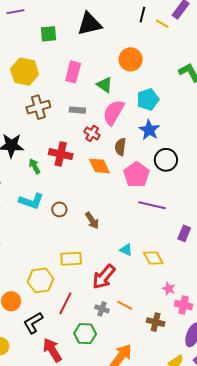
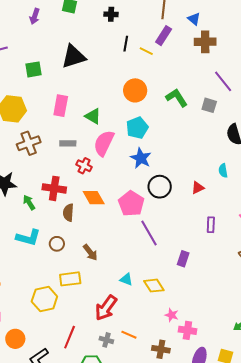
orange circle: (131, 59) -> (135, 90), moved
brown semicircle: (120, 147) -> (68, 213), moved
purple line: (152, 205) -> (149, 233), turned 52
yellow rectangle: (71, 259) -> (70, 279), moved
yellow hexagon: (41, 280) -> (44, 299), moved

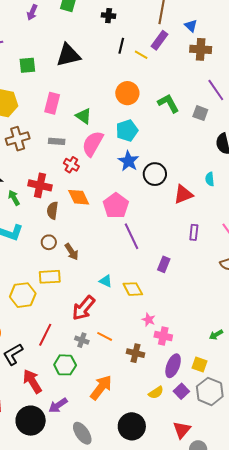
black circle: (160, 187) -> (155, 174), moved
red triangle: (198, 188) -> (183, 194), size x1.5
brown circle: (57, 244) -> (49, 242), moved

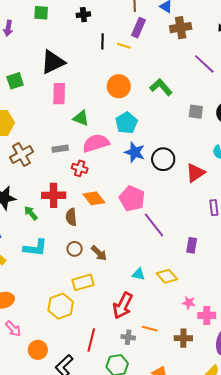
pink rectangle: (52, 103) -> (59, 94), moved
gray square: (200, 113) -> (196, 112), moved
pink semicircle: (93, 144) -> (96, 143), turned 56

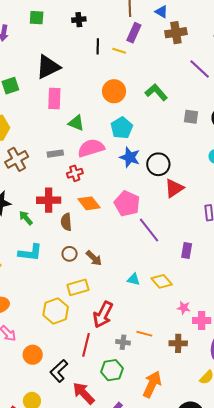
red cross: (80, 168) -> (75, 173), turned -35
red triangle: (195, 173) -> (174, 188), moved
red arrow: (123, 306) -> (103, 315), moved

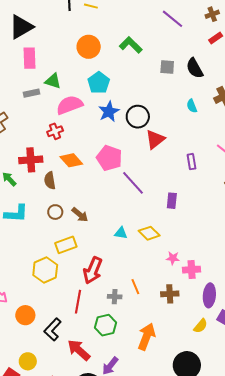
gray rectangle: (55, 154) -> (31, 93), moved
blue star: (130, 157) -> (109, 112), turned 30
orange line: (144, 334) -> (135, 287), turned 56

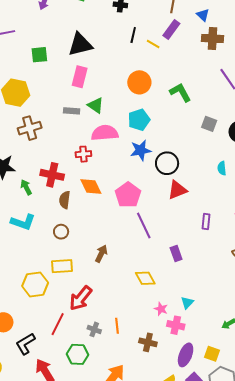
purple rectangle: (172, 201) -> (176, 253), turned -42
brown arrow: (80, 215) -> (101, 254), moved, turned -120
cyan triangle: (121, 233) -> (187, 303), moved, turned 48

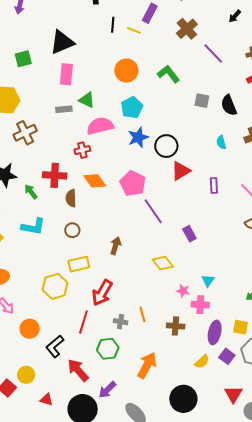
brown cross: (212, 39) -> (187, 29), moved, turned -35
purple rectangle: (206, 221) -> (214, 185), moved

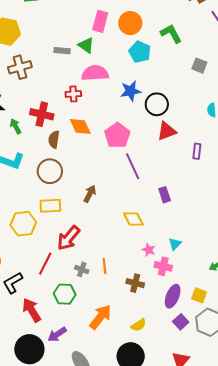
pink rectangle: (66, 74) -> (100, 21), moved
cyan pentagon: (132, 107) -> (140, 52), moved, turned -30
brown circle: (72, 230) -> (50, 171), size x1.6
yellow semicircle: (202, 362) -> (139, 325), moved

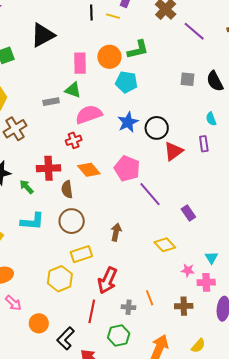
green L-shape: (171, 34) -> (138, 50), moved, turned 120
purple rectangle: (197, 151) -> (204, 144), moved

